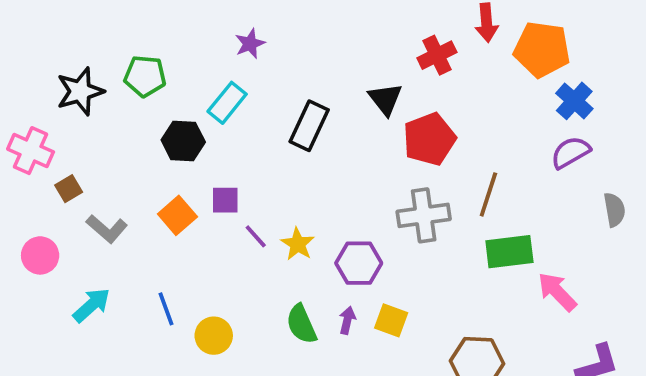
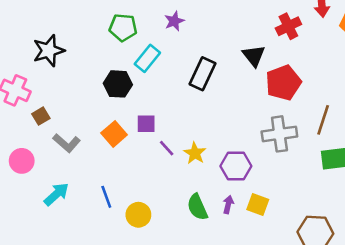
purple star: (250, 44) -> (174, 21), moved
green pentagon: (145, 76) -> (123, 28), moved

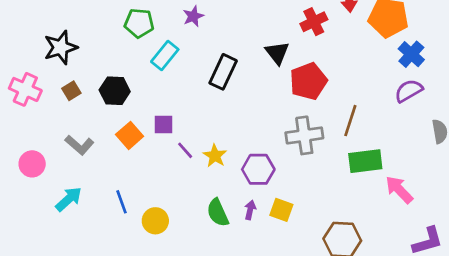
black hexagon: (118, 84) -> (115, 91), moved
brown square: (41, 116) -> (71, 91), moved

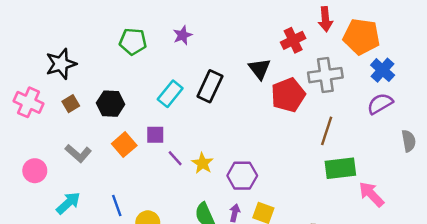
cyan rectangle: (165, 56) -> (170, 94), moved
gray cross: (304, 135) -> (325, 75), moved

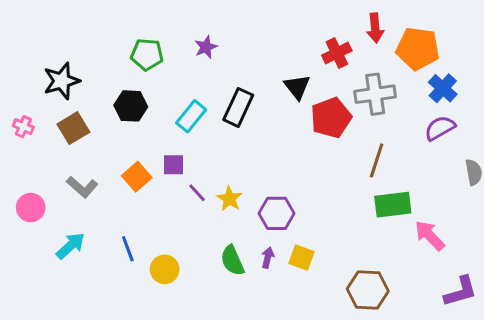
pink cross: (29, 102) -> (23, 127), size x0.6
brown square: (71, 104) -> (73, 128), size x1.5
black hexagon: (111, 104) -> (131, 106), moved

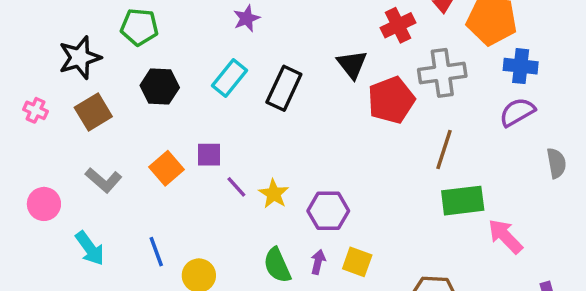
green pentagon: (147, 54) -> (139, 27), moved
blue cross: (443, 88) -> (521, 66), turned -36
cyan rectangle: (191, 116) -> (230, 78), moved
cyan arrow: (70, 246) -> (90, 248), turned 96

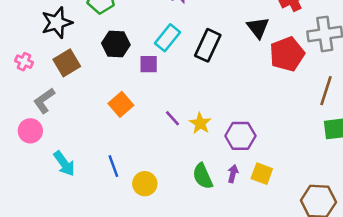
purple square: (209, 155) -> (149, 64), moved
gray L-shape: (104, 180) -> (44, 101), moved, turned 104

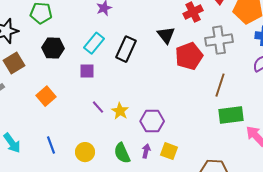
purple square: (149, 64) -> (87, 71), moved
orange square: (121, 104) -> (46, 96), moved
yellow circle: (145, 184) -> (85, 152), moved

